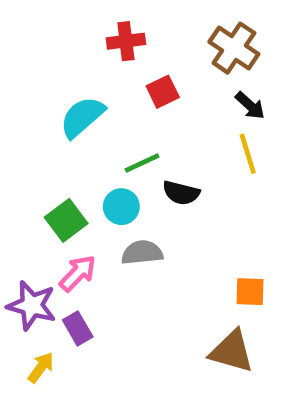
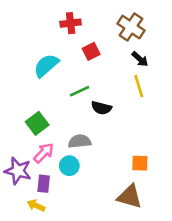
cyan circle: (121, 207) -> (69, 166), moved
purple rectangle: (78, 328) -> (44, 184), turned 36
yellow arrow: (41, 367) -> (36, 206), moved, turned -102

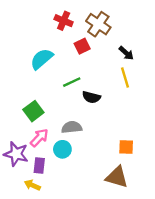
red cross: (71, 23) -> (64, 21), turned 30
brown cross: (131, 27) -> (98, 24), moved

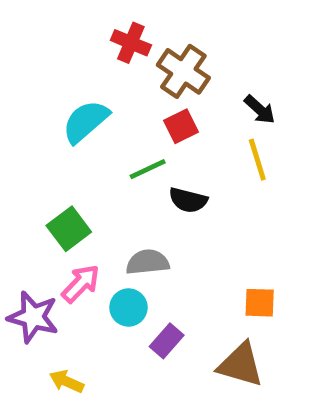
brown cross: (98, 24) -> (183, 71), moved
red square: (82, 46) -> (181, 126), moved
purple rectangle: (39, 166) -> (167, 341), moved, turned 35

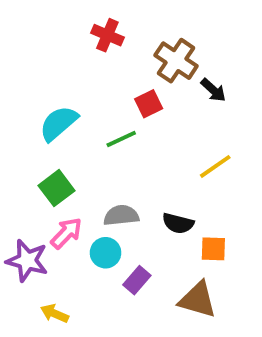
brown cross: (183, 71) -> (176, 61), moved
cyan semicircle: (86, 121) -> (58, 123), moved
yellow line: (257, 160) -> (215, 166), moved, turned 72
black semicircle: (188, 200) -> (178, 223), moved

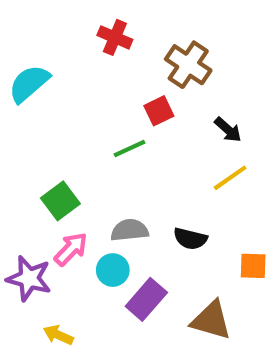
black arrow: (213, 90) -> (228, 130), moved
cyan semicircle: (58, 123) -> (29, 84), moved
orange square: (213, 249) -> (253, 266), moved
purple rectangle: (137, 280) -> (146, 299), size x1.4

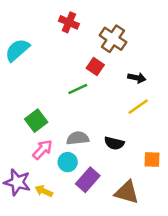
red square: (159, 111) -> (95, 66), turned -30
black arrow: (228, 130) -> (137, 78), turned -30
purple star: (29, 278) -> (17, 182), moved
yellow arrow: (58, 335) -> (44, 191), moved

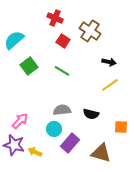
red square: (95, 66) -> (63, 41), moved
green line: (78, 89) -> (62, 71), turned 56
green square: (36, 121) -> (29, 66), moved
pink arrow: (42, 149) -> (20, 121), moved

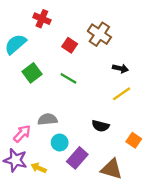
red cross: (55, 18) -> (42, 19), moved
gray semicircle: (62, 110) -> (47, 119), moved
orange square: (121, 127) -> (134, 140), turned 32

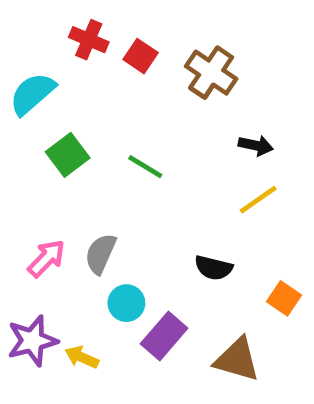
red square: (70, 45) -> (141, 56), moved
gray semicircle: (47, 119) -> (101, 254), turned -60
pink arrow: (22, 134) -> (46, 258), moved
purple star: (15, 160) -> (32, 341), turned -30

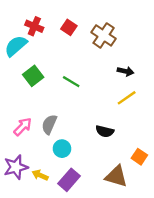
red cross: (89, 40) -> (34, 26), moved
orange square: (284, 298) -> (139, 157), moved
purple rectangle: (164, 336) -> (69, 180), moved

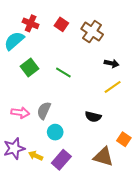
pink arrow: (23, 127) -> (20, 113), turned 54

